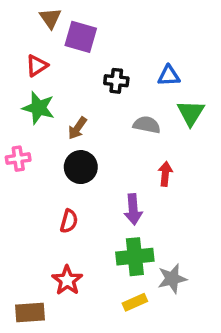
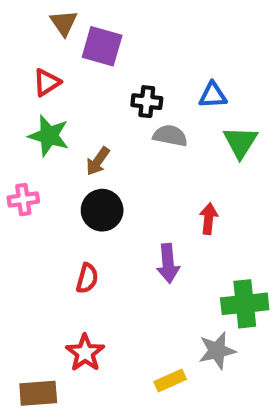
gray semicircle: (147, 125) -> (170, 136), moved
green cross: (135, 257) -> (245, 304), moved

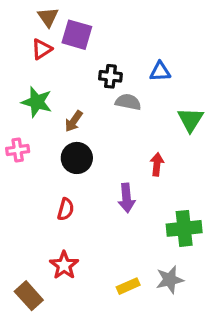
red triangle: (47, 82) -> (42, 49), moved
green triangle: (240, 142) -> (191, 120), moved
gray star: (217, 351) -> (170, 280), moved
brown rectangle: (38, 393) -> (29, 296), turned 52

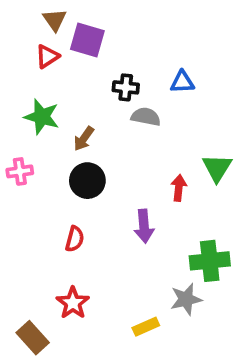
green triangle: (191, 120) -> (217, 168), moved
gray star: (170, 280) -> (186, 299), moved

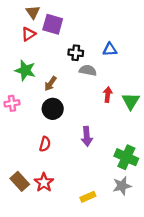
red arrow: (179, 188) -> (108, 95), moved
green cross: (210, 261) -> (126, 157), turned 30
gray star: (186, 299) -> (122, 186), moved
brown rectangle: (33, 338) -> (20, 181), moved

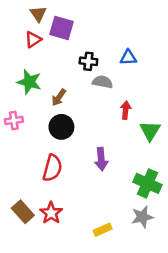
green triangle: (131, 101) -> (150, 131), moved
red semicircle: (45, 144) -> (52, 168), size x1.5

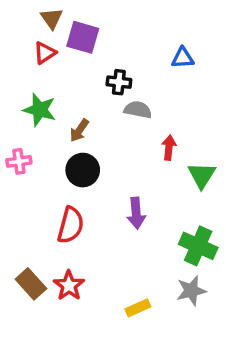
blue triangle: (128, 57) -> (183, 58), moved

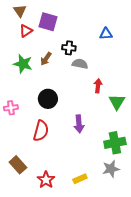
brown triangle: (52, 18) -> (20, 11), moved
brown arrow: (79, 130) -> (46, 59), moved
pink cross: (19, 161) -> (11, 108), moved
green cross: (198, 246) -> (115, 143), turned -35
red star: (69, 286) -> (46, 180), moved

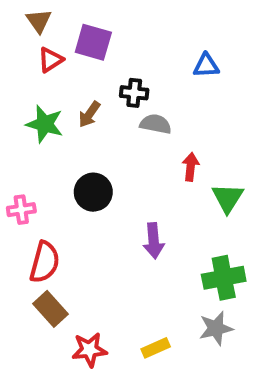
red semicircle: (41, 131) -> (45, 262), moved
brown rectangle: (18, 165) -> (50, 309), moved
red star: (46, 180) -> (89, 350), turned 30

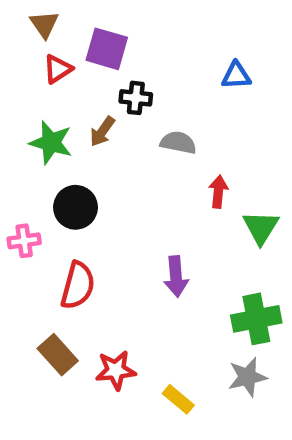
black cross: (134, 93) -> (136, 98), moved
black circle: (93, 192) -> (76, 207), moved
red semicircle: (45, 262) -> (78, 285), moved
yellow rectangle: (156, 348) -> (178, 399), turned 64
red star: (89, 350) -> (116, 370), moved

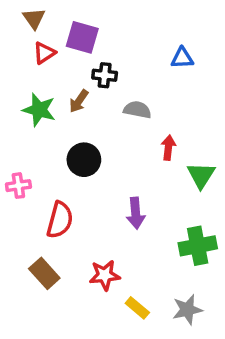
black circle: (76, 207) -> (84, 160), moved
red star: (116, 370) -> (105, 275), moved
gray star: (247, 377) -> (187, 310), moved

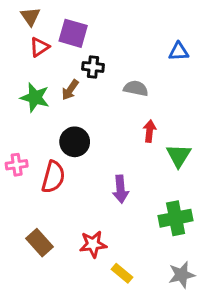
blue triangle: (182, 58) -> (179, 52), moved
gray semicircle: (137, 110) -> (136, 88), moved
red semicircle: (60, 220) -> (53, 177), moved
gray star: (187, 310) -> (182, 275), moved

